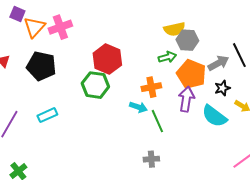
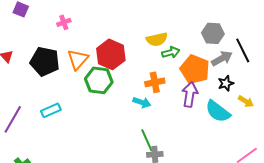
orange triangle: (34, 27) -> (78, 59), moved
pink cross: (60, 27) -> (64, 22), size x0.6
yellow semicircle: (174, 29) -> (157, 39), moved
gray hexagon: (187, 40) -> (213, 33), moved
green line: (157, 121) -> (147, 140), moved

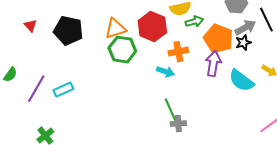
red hexagon: (111, 54) -> (152, 27), moved
orange triangle: (78, 59) -> (115, 29), moved, turned 30
black star: (226, 83) -> (243, 43), moved
cyan rectangle: (51, 110) -> (63, 90), moved

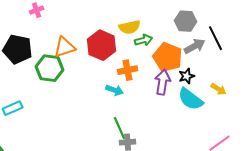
black star: (243, 43) -> (187, 76), moved
green hexagon: (122, 50) -> (50, 68), moved

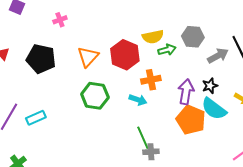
gray hexagon: (186, 21) -> (193, 37), moved
orange triangle: (65, 47) -> (88, 57), turned -30
orange pentagon: (168, 57) -> (191, 120), moved
green hexagon: (50, 68) -> (95, 96), moved

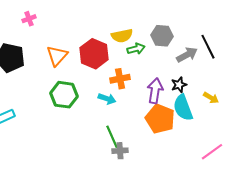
cyan semicircle: (214, 109) -> (183, 108), turned 32

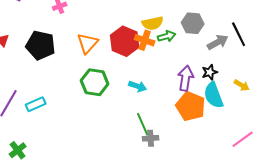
orange cross: (120, 79) -> (145, 40), moved, turned 30

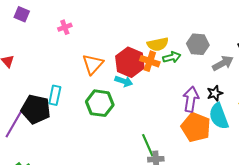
black pentagon: (41, 45) -> (36, 109), moved
cyan arrow: (138, 86) -> (124, 81), moved
cyan rectangle: (36, 104) -> (55, 95), moved, turned -54

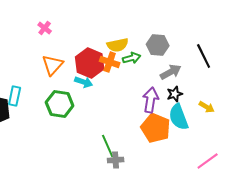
pink cross: (65, 27) -> (45, 28), moved, turned -32
gray arrow: (223, 63) -> (171, 72), moved

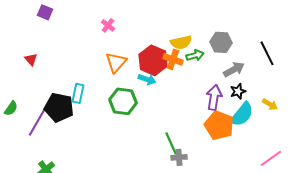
cyan semicircle: (179, 117) -> (242, 114), turned -120

